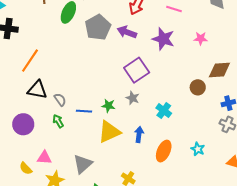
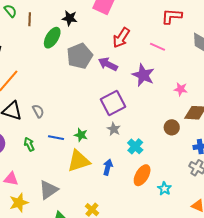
pink star: (201, 38) -> (181, 89), moved
gray star: (133, 98) -> (114, 129), moved
gray semicircle: (60, 100) -> (38, 111), moved
orange ellipse: (164, 151) -> (142, 175), moved

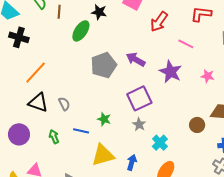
red arrow: (121, 38) -> (159, 22), moved
gray pentagon: (80, 56) -> (104, 65), moved
pink star: (181, 89) -> (208, 76), moved
green star: (81, 135) -> (104, 119), moved

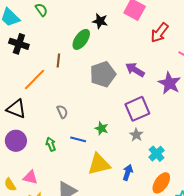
brown line: (59, 12) -> (58, 60), moved
black triangle: (38, 103) -> (16, 109), moved

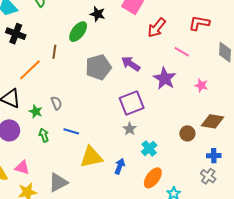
green star: (102, 128) -> (36, 111), moved

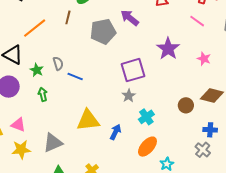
brown line: (54, 52) -> (68, 17), moved
pink line: (182, 52) -> (197, 21), moved
purple arrow: (131, 64) -> (130, 18), moved
blue line: (71, 131) -> (75, 76), moved

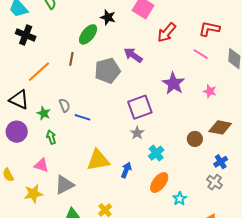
pink triangle: (18, 125) -> (41, 165), moved
blue cross: (210, 130) -> (221, 162), turned -32

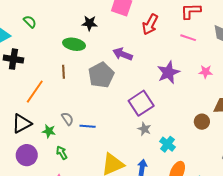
green ellipse: (88, 34) -> (74, 44), turned 75
purple star: (173, 83) -> (168, 72), turned 30
black triangle: (19, 100) -> (22, 124), turned -40

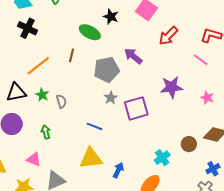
blue line: (88, 126) -> (94, 126), moved
gray star: (144, 129) -> (111, 98), moved
green star: (49, 131) -> (42, 95), moved
cyan cross: (167, 144) -> (162, 158), moved

